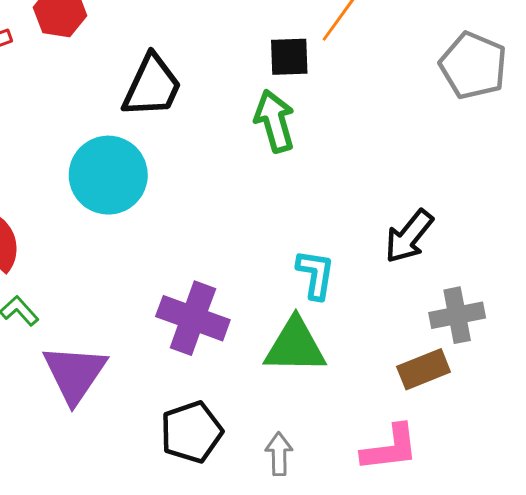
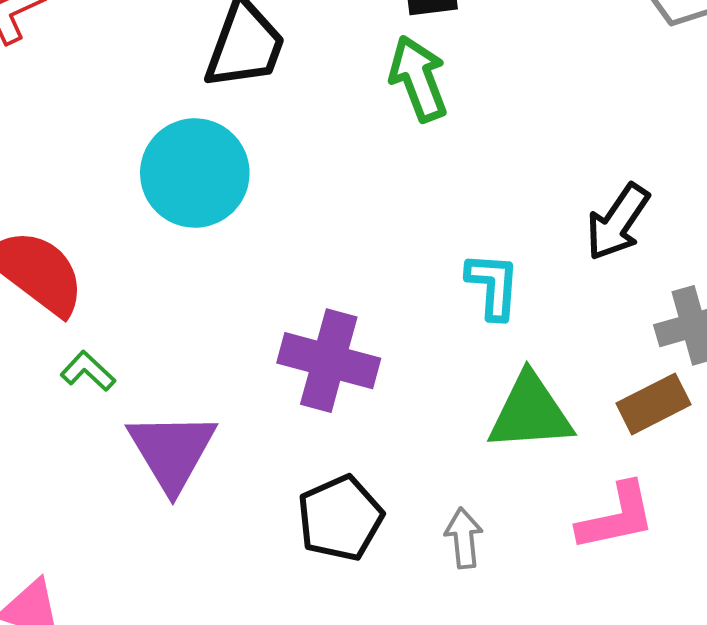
green triangle: (295, 346) -> (530, 412), moved

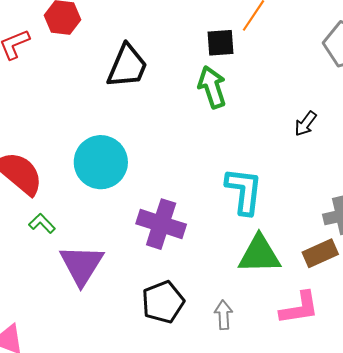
cyan circle: (195, 173) -> (101, 162), moved
black arrow: (618, 222) -> (306, 124), moved, size x0.7
cyan L-shape: (493, 286) -> (244, 191), size x1.4

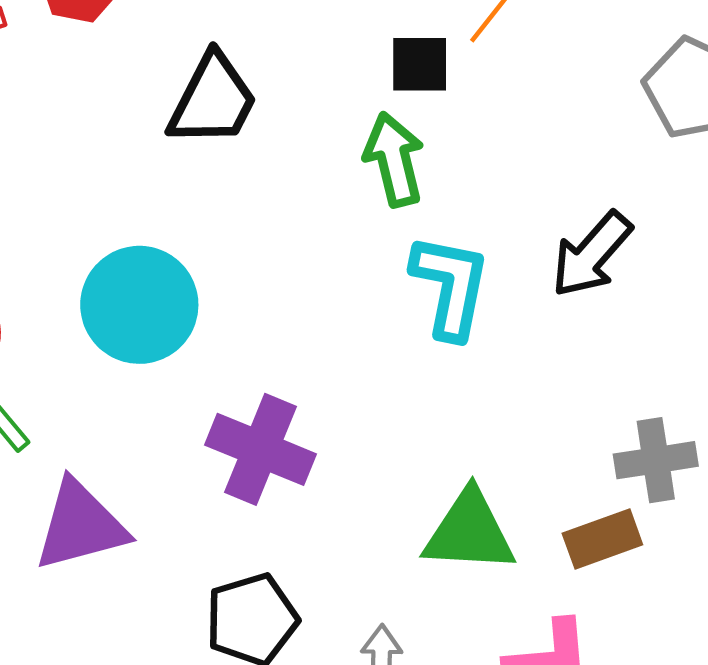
black arrow: (306, 124) -> (592, 254), size x1.6
cyan L-shape: (244, 191) -> (450, 286), moved
purple triangle: (82, 265) -> (81, 526), turned 39

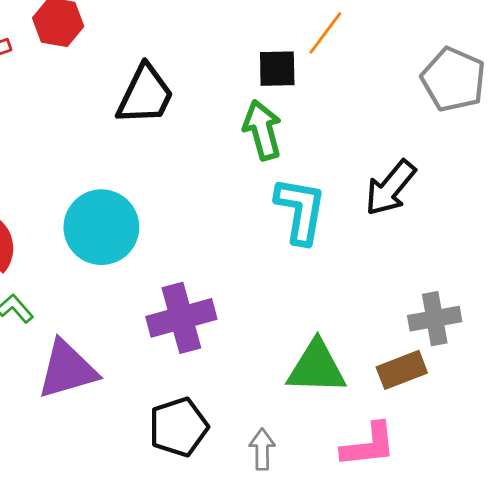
purple cross: (261, 449) -> (181, 318), turned -36

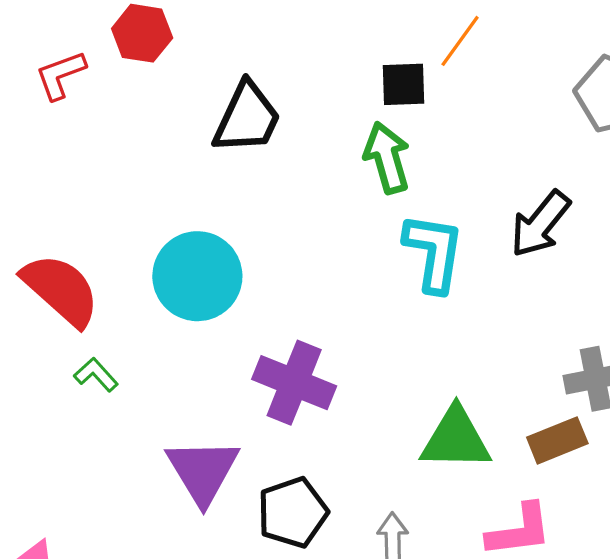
purple cross: (181, 318) -> (294, 383), turned 38
purple triangle: (67, 369) -> (203, 471), moved, turned -44

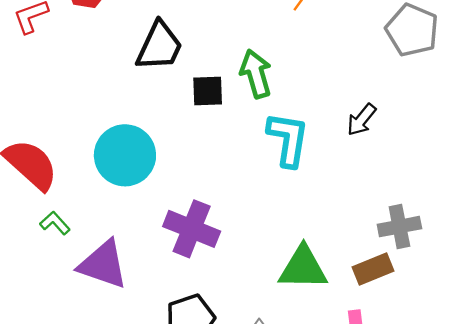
black square: (404, 84) -> (208, 91), moved
black arrow: (540, 224) -> (362, 120), size x0.7
purple triangle: (203, 471) -> (103, 264), moved, turned -40

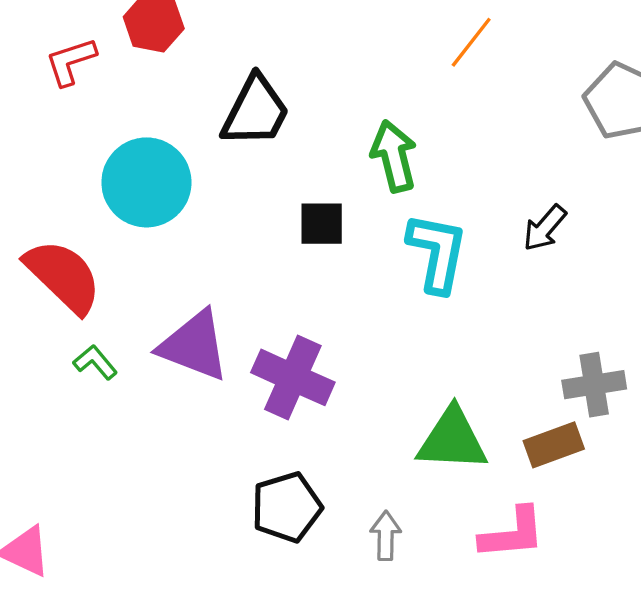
black square: (208, 91) -> (322, 224), moved
cyan circle: (125, 155) -> (146, 182), moved
purple triangle: (103, 264) -> (194, 346), moved

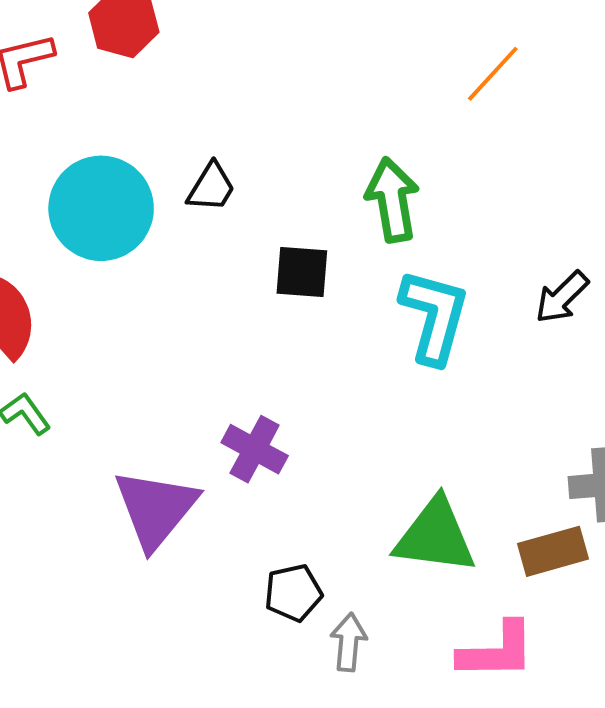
black trapezoid: (256, 111) -> (211, 187), moved, size x0.6
purple triangle: (194, 346) -> (156, 509), moved, turned 44
purple cross: (293, 377) -> (255, 449), size x0.7
black pentagon: (287, 507) -> (293, 593), moved, size x0.7

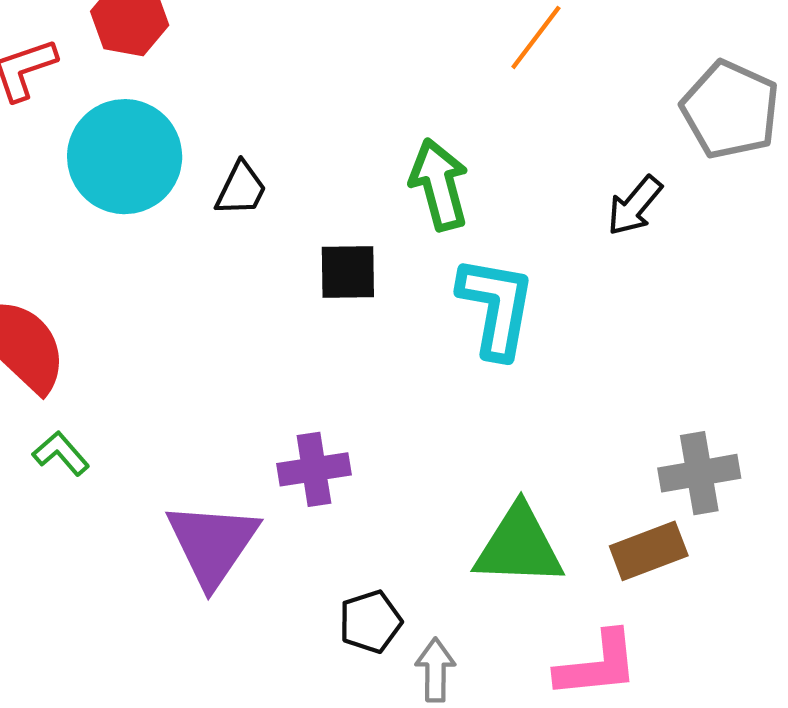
cyan circle: (101, 208) -> (125, 157), moved
black arrow: (562, 297) -> (635, 206), moved
purple cross: (255, 449) -> (314, 469), turned -32

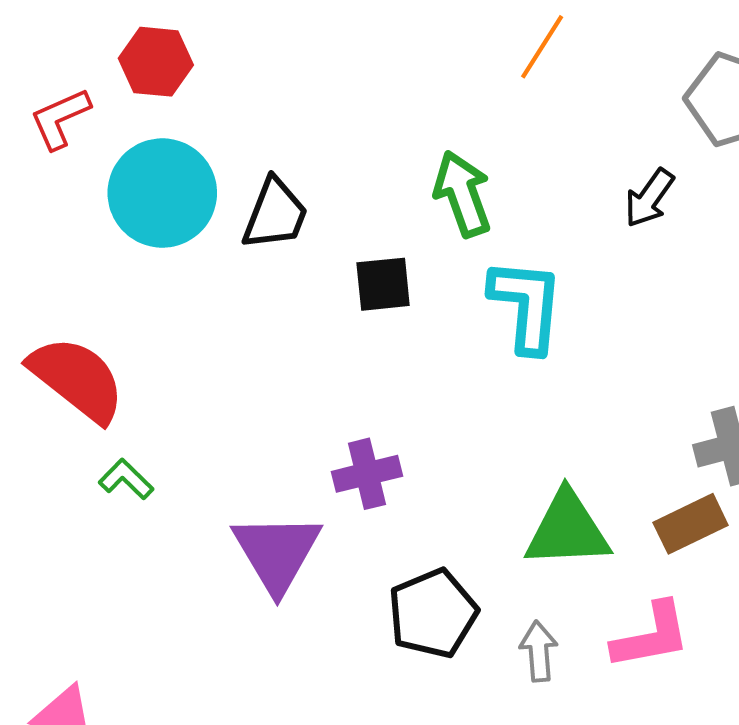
black trapezoid: (241, 189) -> (275, 214), size x1.4
black pentagon: (370, 622) -> (433, 613), size x1.5
gray arrow: (435, 670) -> (539, 651), moved

